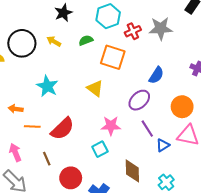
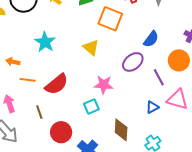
orange circle: (182, 107) -> (179, 60), moved
purple line: (147, 129) -> (159, 77), moved

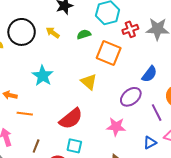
red semicircle: (57, 84) -> (71, 119), moved
pink star: (104, 85) -> (116, 127), moved
cyan square: (91, 107) -> (74, 146), moved, turned 35
brown line: (39, 112) -> (36, 146), turned 40

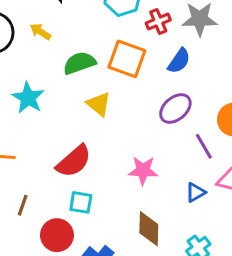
green semicircle: (84, 34) -> (79, 63), moved, size x1.5
blue semicircle: (149, 74) -> (179, 61), moved
purple ellipse: (131, 97) -> (175, 108), moved

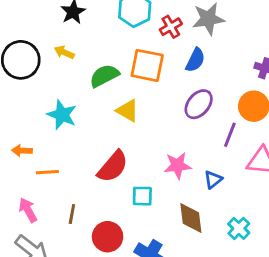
purple line: (204, 146) -> (230, 135), turned 60
blue triangle: (196, 192) -> (213, 180), moved
cyan square: (81, 202) -> (142, 196), moved

